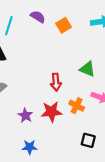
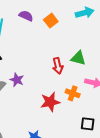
red arrow: (56, 82) -> (58, 66), moved
purple star: (25, 115) -> (17, 80), moved

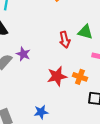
orange cross: (73, 93) -> (80, 77), moved

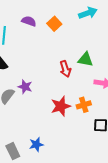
orange cross: (80, 77) -> (84, 105), turned -32
blue star: (41, 112) -> (36, 144), moved

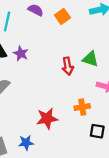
purple star: (25, 87) -> (21, 53), moved
red star: (61, 106) -> (47, 118), moved

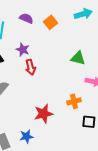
purple star: (21, 53) -> (23, 50), moved
red arrow: (68, 66) -> (30, 67), moved

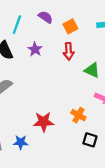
red arrow: (30, 67) -> (69, 51), moved
orange cross: (74, 101) -> (78, 115), turned 32

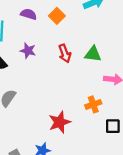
red arrow: (69, 51) -> (65, 53), moved
orange cross: (78, 115) -> (93, 104), turned -32

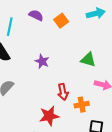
purple star: (28, 51) -> (42, 61), moved
red arrow: (65, 53) -> (63, 92), moved

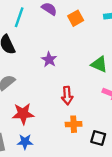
orange cross: (82, 105) -> (74, 124), moved
red star: (49, 116) -> (23, 114), moved

